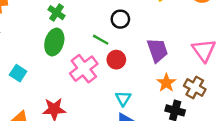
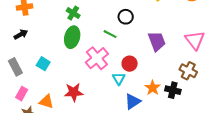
red circle: (116, 60) -> (130, 64), moved
orange star: (166, 83) -> (153, 88), moved
cyan triangle: (123, 98) -> (119, 79), moved

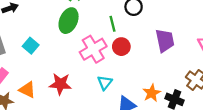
green line: (110, 34) -> (113, 24), turned 40
red circle: (130, 64) -> (121, 47), moved
cyan triangle: (119, 79) -> (105, 83), moved

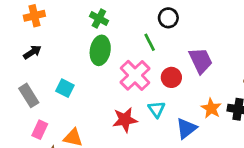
purple trapezoid: (165, 40) -> (201, 61), moved
red circle: (121, 47) -> (171, 77), moved
red star: (60, 84) -> (125, 120), moved

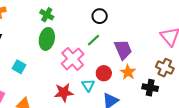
green line: (150, 42) -> (94, 40), moved, turned 72
red circle: (171, 77) -> (104, 73), moved
orange star: (211, 108) -> (128, 72), moved

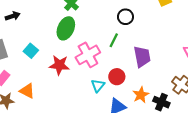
green line: (94, 40) -> (114, 40), turned -32
orange star: (128, 72) -> (141, 95), moved
red star: (64, 92) -> (59, 65), moved

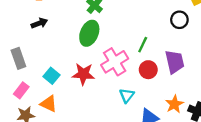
black arrow: (13, 16) -> (39, 23), moved
black circle: (125, 17) -> (179, 20), moved
cyan square: (31, 51) -> (51, 76), moved
red circle: (117, 77) -> (148, 70), moved

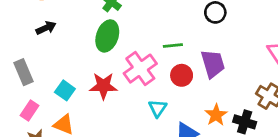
green line: (143, 45) -> (173, 45), turned 63

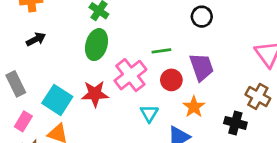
cyan square: (65, 90) -> (57, 100), size x1.5
orange star: (216, 115) -> (194, 107), moved

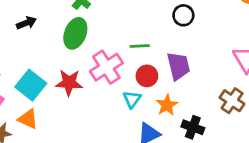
black arrow: (36, 39) -> (26, 23), moved
cyan triangle: (149, 113) -> (132, 99), moved
black cross: (235, 123) -> (193, 127), moved

